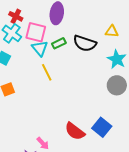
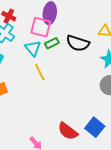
pink square: (36, 32) -> (41, 27), moved

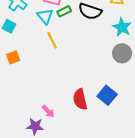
red semicircle: (68, 131) -> (80, 99), turned 40

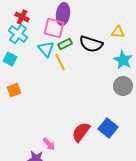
yellow line: (52, 40) -> (60, 62), moved
red semicircle: (80, 99) -> (81, 132), turned 50

